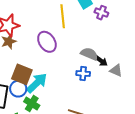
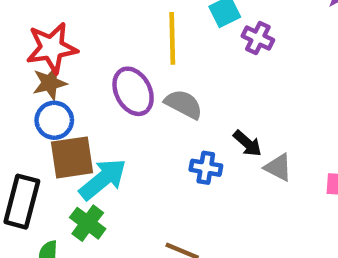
gray semicircle: (89, 54) -> (184, 104), moved
brown square: (22, 74) -> (72, 157), turned -35
blue circle: (18, 89) -> (54, 120), moved

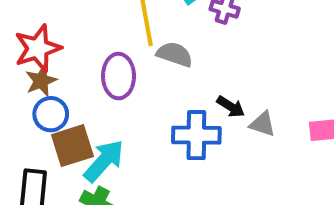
purple ellipse: (133, 91) -> (119, 76), turned 36
gray semicircle: (184, 104) -> (175, 54), moved
blue cross: (206, 168) -> (196, 135), size x1.6

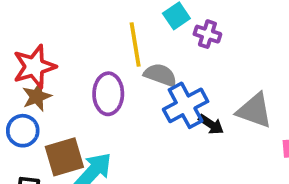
blue circle: (51, 114) -> (23, 131), moved
gray triangle: (263, 124) -> (254, 111), moved, size x1.5
blue cross: (196, 135) -> (186, 105), moved, turned -30

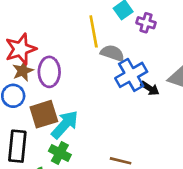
purple ellipse: (108, 94) -> (49, 72), moved

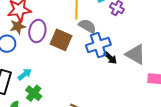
brown square: (44, 114) -> (61, 40), moved, turned 30
cyan arrow: (65, 125) -> (25, 74), moved, size x0.6

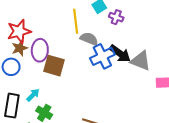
brown square: (61, 40) -> (54, 66), moved
black arrow: (110, 58) -> (120, 53), moved, size x1.5

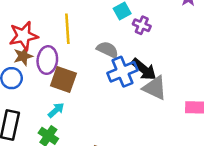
yellow line: (76, 21) -> (67, 29), moved
gray triangle: (141, 61) -> (155, 88), moved
cyan arrow: (33, 95) -> (56, 110), moved

